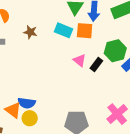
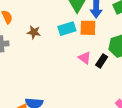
cyan rectangle: (64, 30) -> (67, 29), turned -36

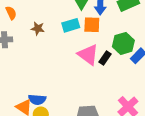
pink triangle: (85, 58) -> (88, 55), size x1.6

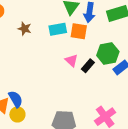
pink triangle: (88, 55) -> (72, 60), size x0.6
blue semicircle: (37, 100) -> (16, 99), turned -132

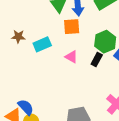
cyan rectangle: (58, 29) -> (42, 44), moved
black rectangle: (88, 66) -> (97, 59), moved

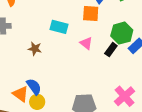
brown star: (18, 37) -> (35, 49), moved
cyan rectangle: (42, 44) -> (59, 27), turned 30

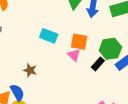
orange square: (91, 13) -> (79, 42), moved
brown star: (35, 49) -> (30, 70), moved

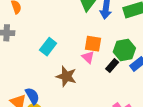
cyan rectangle: (49, 36) -> (48, 47), moved, turned -72
brown star: (30, 70) -> (66, 76), moved, size x1.5

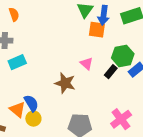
orange square: (93, 44) -> (97, 30), moved
cyan rectangle: (48, 47) -> (17, 62), moved, turned 30

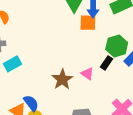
pink triangle: (87, 64) -> (87, 74), moved
brown star: (65, 83) -> (62, 79), turned 30

